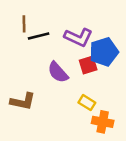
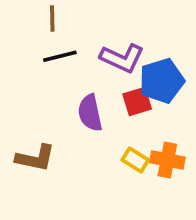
brown line: (24, 24) -> (52, 19), moved
purple semicircle: (58, 72) -> (90, 113), turned 30
orange cross: (103, 122) -> (167, 160), moved

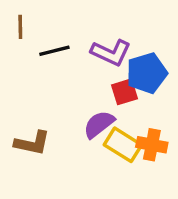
brown line: (52, 19) -> (20, 27), moved
purple semicircle: (90, 113) -> (99, 124), moved, turned 64
yellow rectangle: (135, 160) -> (123, 145), size x1.5

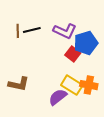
brown line: (20, 27) -> (18, 31), moved
red square: (125, 92) -> (73, 54), turned -35
purple semicircle: (99, 124) -> (58, 97), moved

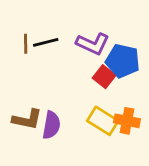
blue pentagon: (86, 43) -> (123, 61), turned 30
purple semicircle: (58, 97) -> (51, 125), moved, turned 138

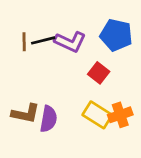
purple L-shape: (93, 44) -> (70, 42), moved
blue pentagon: (123, 61) -> (116, 35), moved
orange cross: (127, 121) -> (120, 115), turned -30

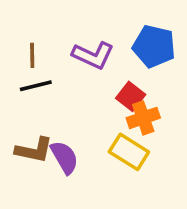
black line: (43, 40) -> (36, 86), moved
orange cross: (120, 115) -> (143, 118), moved
purple semicircle: (49, 119) -> (64, 157), turned -40

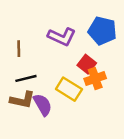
brown line: (32, 55) -> (19, 49), moved
black line: (36, 86) -> (26, 78), moved
yellow rectangle: (129, 152) -> (69, 89), moved

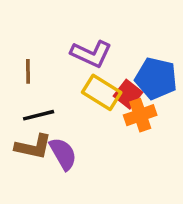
blue pentagon: (102, 31) -> (156, 78), moved
yellow rectangle: (69, 89) -> (102, 92), moved

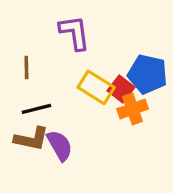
purple L-shape: (91, 54) -> (75, 33), moved, turned -123

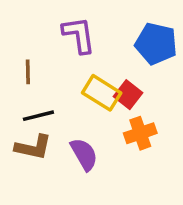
blue pentagon: (147, 74) -> (156, 44), moved
orange cross: (133, 109) -> (140, 133), moved
purple semicircle: (60, 145) -> (84, 154), moved

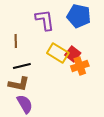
blue pentagon: (156, 44) -> (79, 16), moved
orange cross: (140, 133) -> (80, 66), moved
purple semicircle: (84, 154) -> (25, 104), moved

